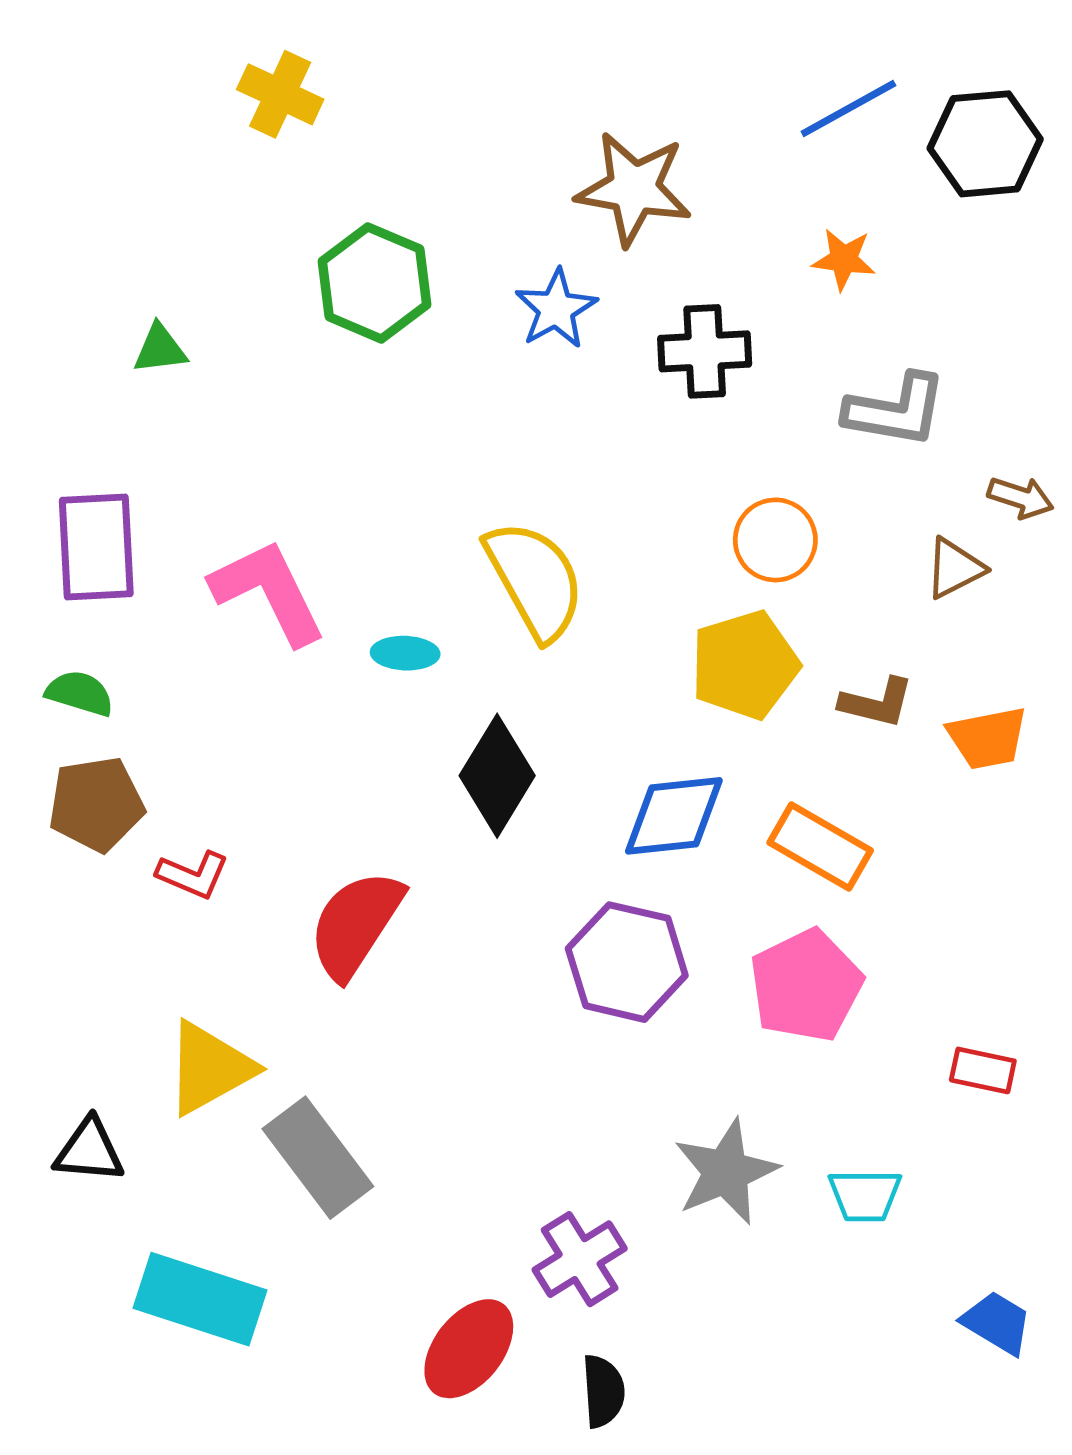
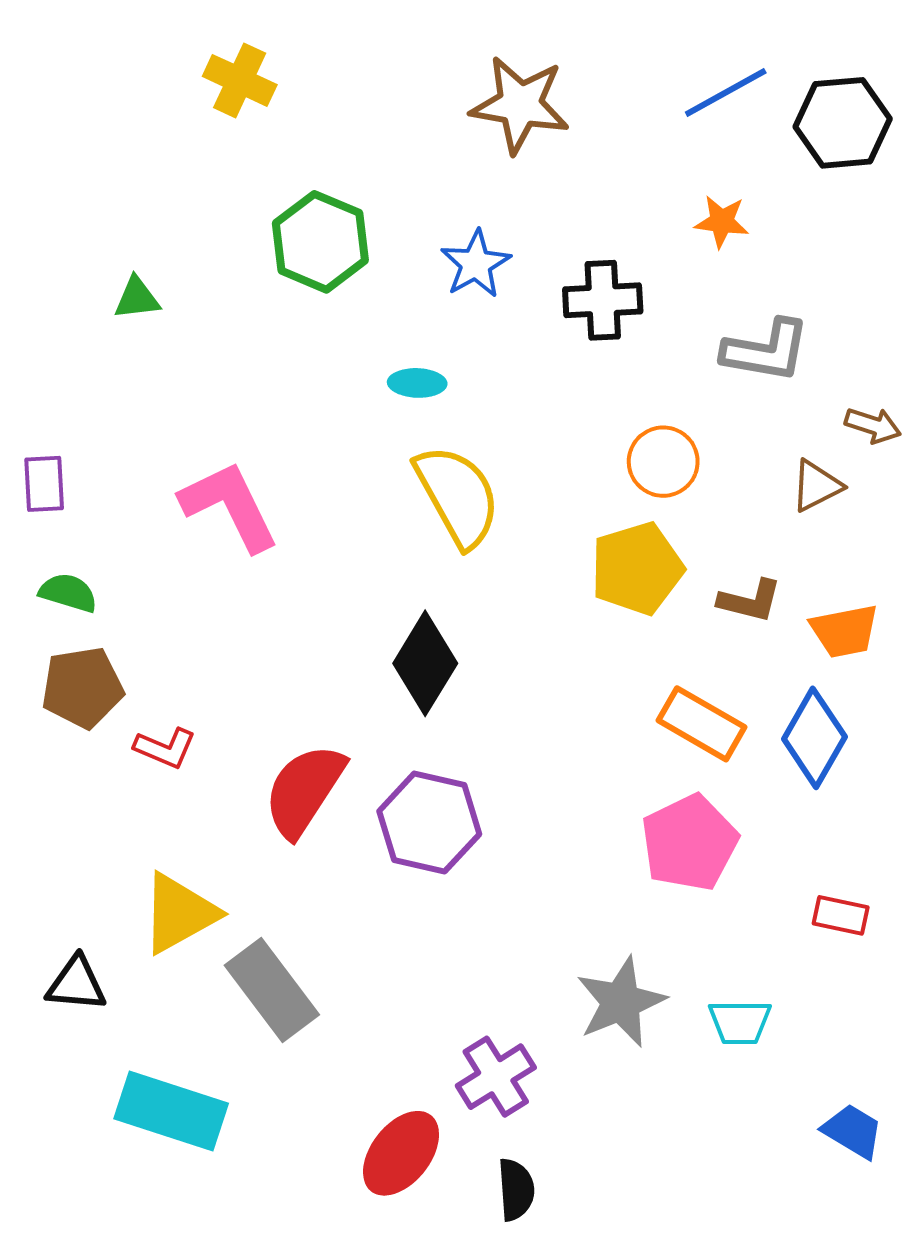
brown star: (634, 189) -> (520, 105), moved
purple rectangle: (96, 547) -> (44, 484), moved, size x0.6
cyan ellipse: (405, 653) -> (417, 383), moved
blue diamond: (674, 816) -> (814, 738), moved, turned -54
purple hexagon: (627, 962) -> (429, 823), moved

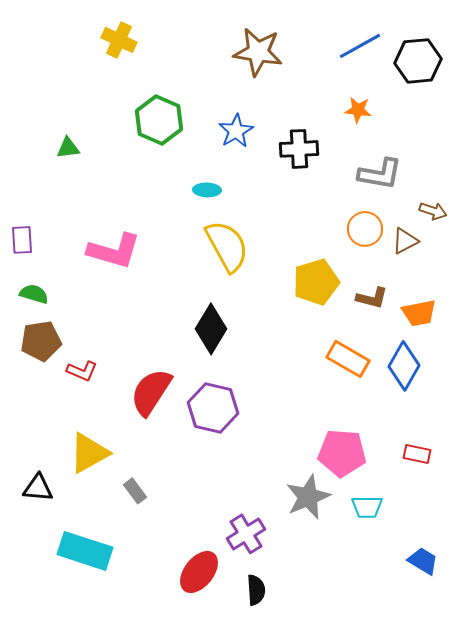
orange circle: (663, 462) -> (365, 229), moved
pink L-shape: (230, 506) -> (114, 251), turned 132
pink pentagon: (689, 843) -> (342, 453), moved, turned 30
gray rectangle: (272, 990) -> (135, 491), size x0.5

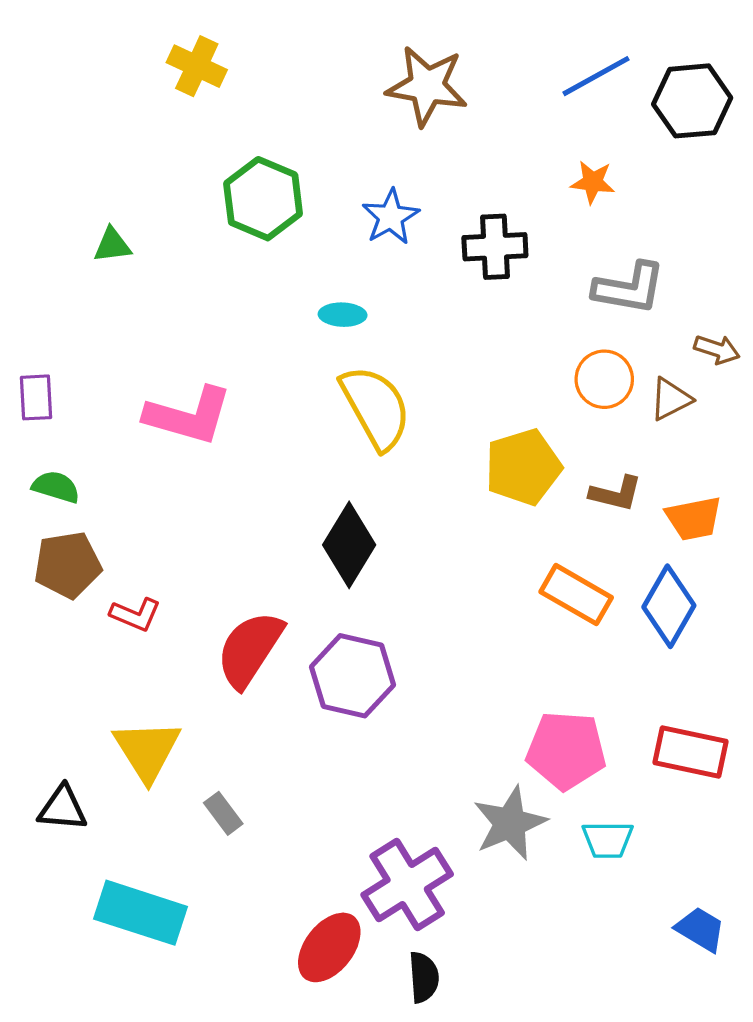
yellow triangle: (89, 453) -> (147, 750), turned -33
red rectangle: (417, 454) -> (690, 752), size x1.6
purple cross: (246, 534) -> (407, 884), size x1.4

